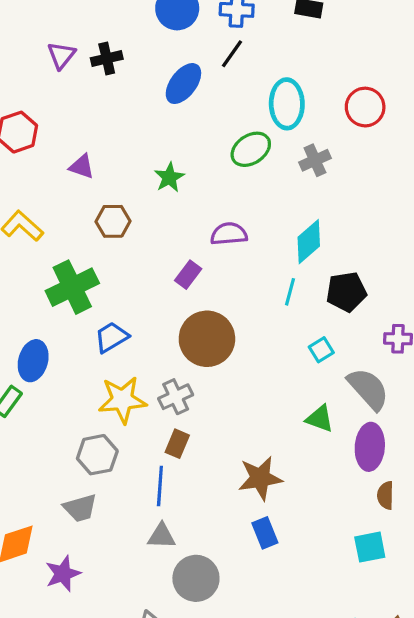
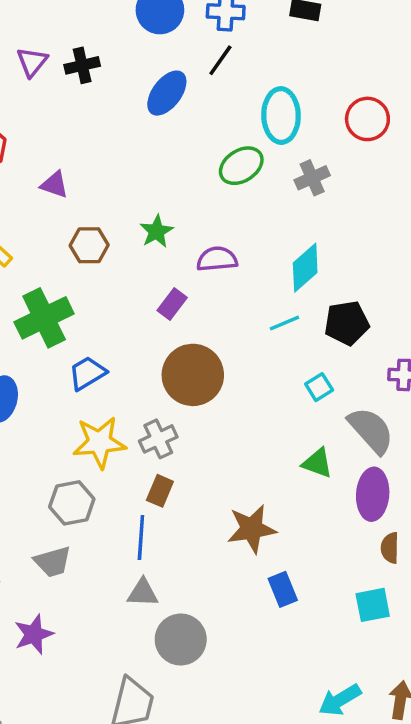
green star: (169, 177) -> (156, 231), moved
cyan line: (290, 292) -> (284, 323), turned 52
blue rectangle: (265, 533) -> (283, 589), moved

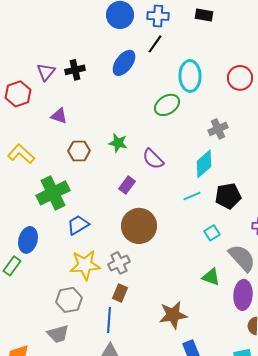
purple triangle: (32, 62) -> (46, 72), moved
black cross: (82, 65) -> (75, 70), moved
gray cross: (312, 178) -> (218, 129), moved
green star: (156, 231) -> (118, 143), turned -30
purple semicircle: (217, 259) -> (153, 159), turned -130

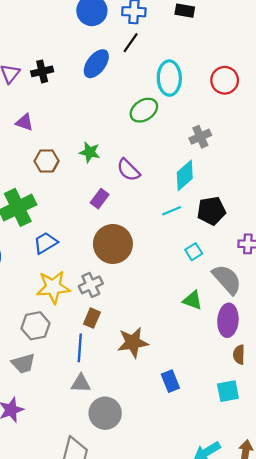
brown star: (173, 315) -> (133, 342), moved

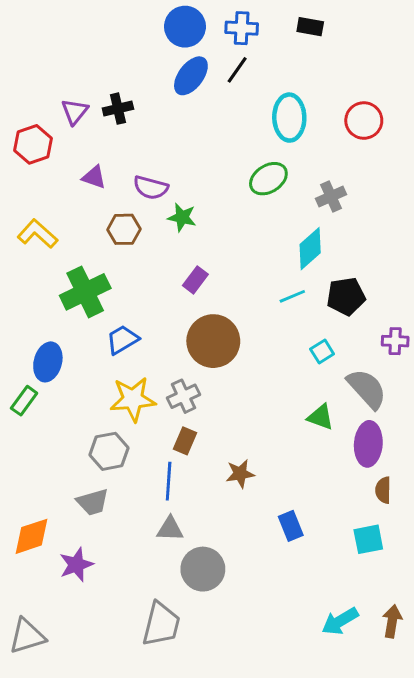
blue ellipse: (96, 64) -> (191, 76), moved
green ellipse: (144, 110) -> (268, 179), moved
purple semicircle: (128, 170) -> (151, 188), moved, turned -30
brown star: (133, 342) -> (240, 474), size x0.7

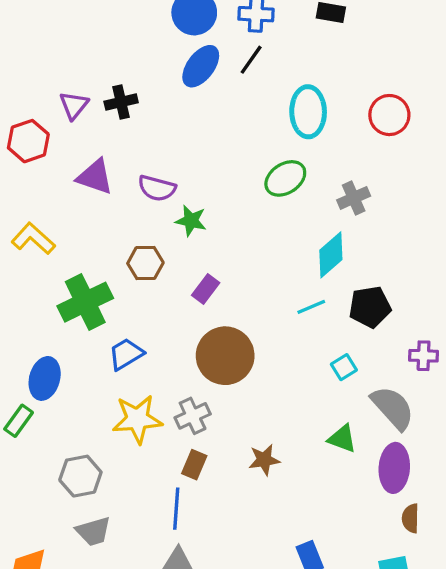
purple triangle: (94, 177) -> (95, 177), size x1.4
brown hexagon: (124, 229) -> (145, 263), moved
gray hexagon: (109, 451) -> (80, 476), moved
brown star: (240, 474) -> (264, 460), moved

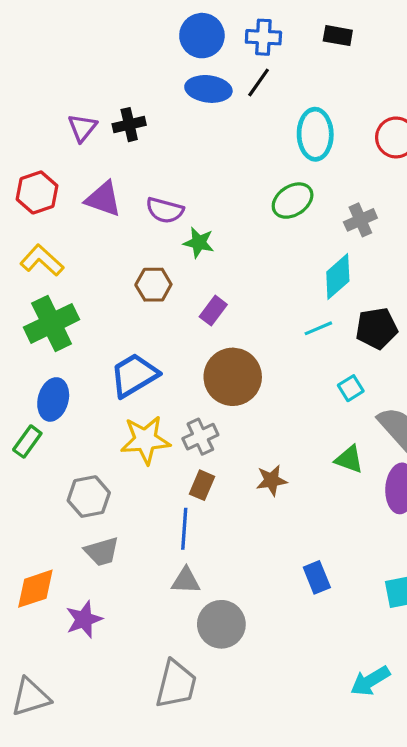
blue ellipse: (201, 66) -> (208, 89), turned 60
red hexagon: (28, 141) -> (37, 192), moved
green cross: (85, 302) -> (52, 323), moved
blue trapezoid: (126, 354) -> (134, 375), size x1.4

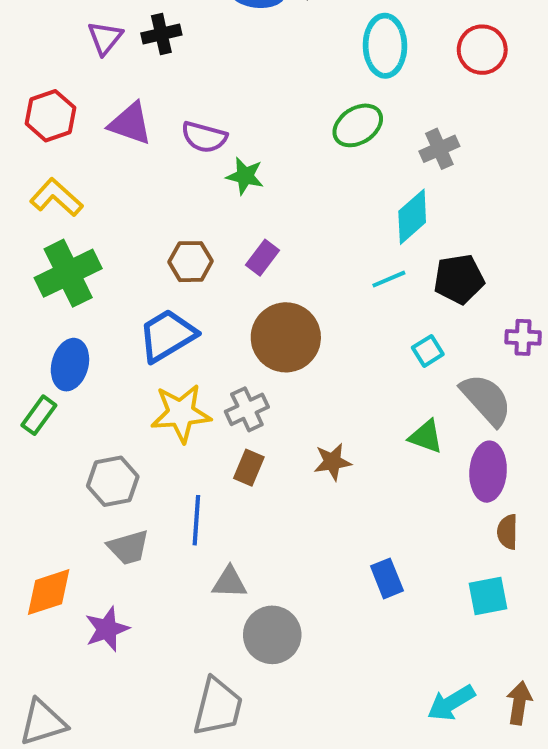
brown hexagon: (153, 285) -> (191, 262), moved
blue line: (184, 529) -> (196, 520), moved

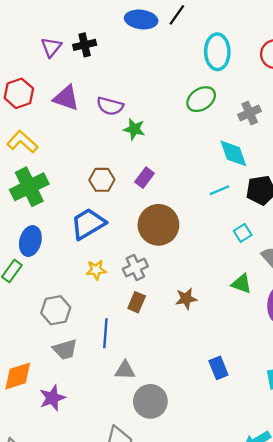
cyan diamond: (412, 217) -> (233, 153), turned -68
yellow star: (181, 413) -> (96, 270), size x0.6

